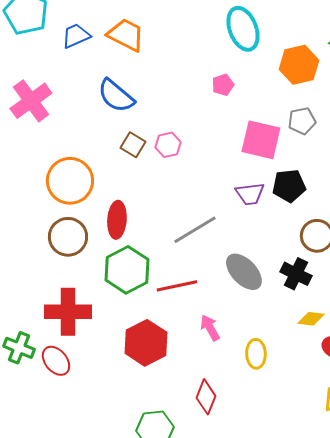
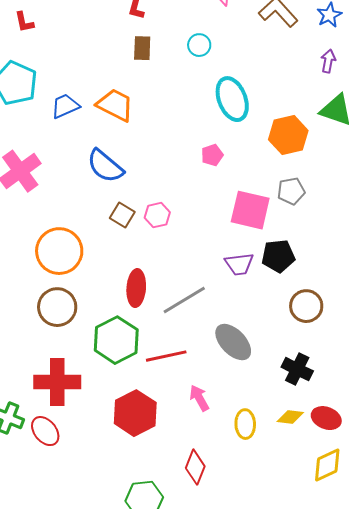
red ellipse: (117, 220) -> (136, 288), moved
black cross: (296, 274) -> (297, 369), moved
yellow diamond: (311, 319) -> (290, 417), moved

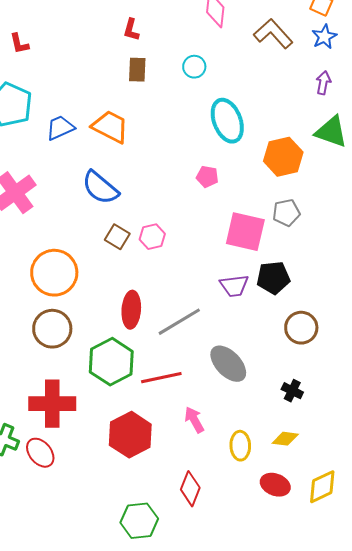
pink pentagon: (212, 155) -> (207, 177), turned 30
black cross: (297, 369) -> (292, 391), size x0.7
red ellipse: (326, 418) -> (275, 485), moved

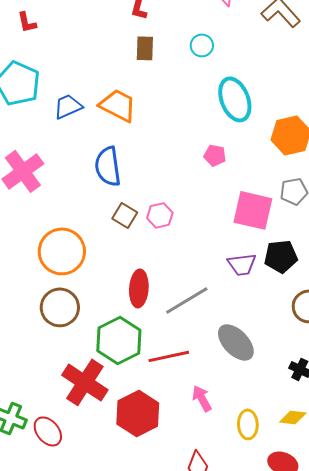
blue semicircle: (100, 188) -> (108, 166), turned 42
red cross: (52, 404) -> (85, 382), moved, turned 33

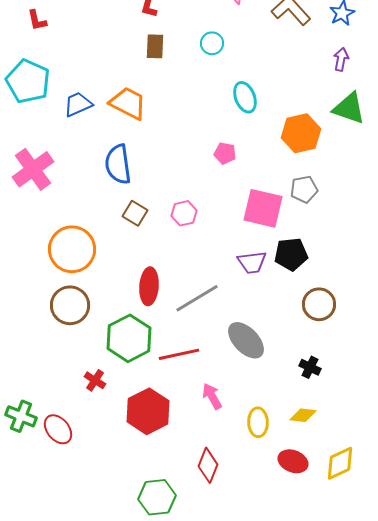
cyan ellipse: (235, 99) -> (245, 97), size x0.7
pink hexagon: (160, 215) -> (184, 213), moved
red cross: (85, 382) -> (95, 380), size x0.5

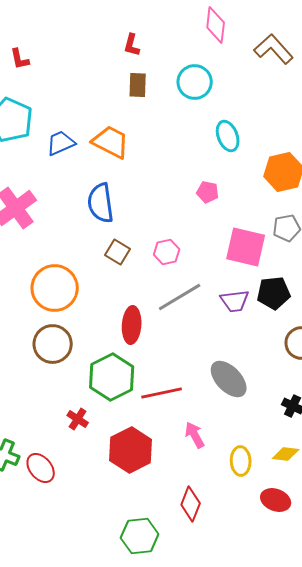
cyan circle: (212, 43) -> (195, 82), size x1.5
gray line: (197, 298) -> (180, 297), moved

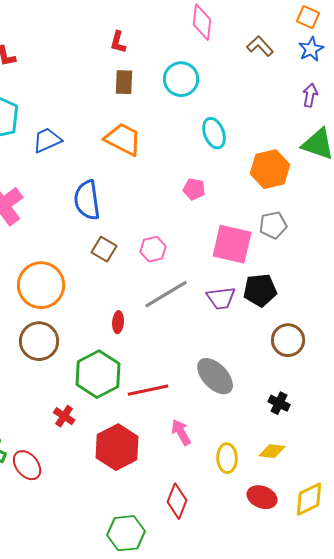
brown L-shape: (274, 49) -> (260, 46), size x0.7
orange trapezoid: (111, 142) -> (123, 139), moved
red ellipse: (132, 325) -> (118, 322), size x0.6

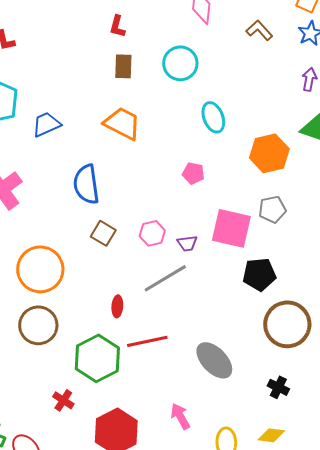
purple trapezoid: (221, 298) -> (187, 243), moved, size x0.7
brown circle: (288, 340) -> (287, 324), size x1.4
red line: (148, 390) -> (147, 341), moved

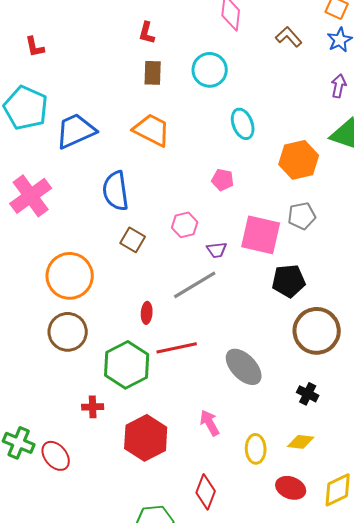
blue trapezoid: (46, 124) -> (76, 131), size x1.4
pink hexagon: (152, 233) -> (185, 225), moved
red cross: (63, 400) -> (93, 407), turned -35

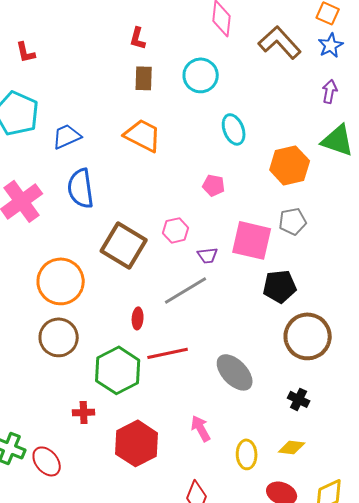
brown L-shape: (289, 37) -> (280, 42), size x1.6
blue trapezoid: (76, 131) -> (67, 136), size x0.7
blue semicircle: (116, 191) -> (81, 188), moved
brown square: (133, 240) -> (124, 245), size x1.8

